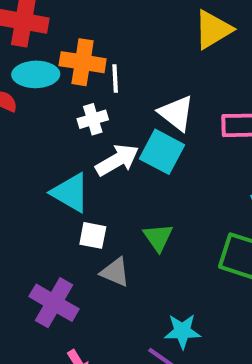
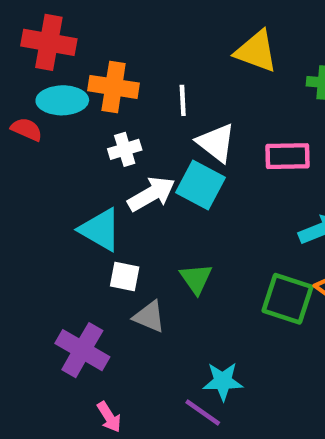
yellow triangle: (213, 30) -> (256, 51), turned 51
white line: (115, 78) -> (183, 100), moved

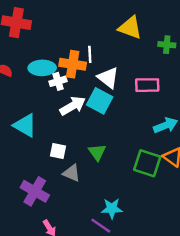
orange cross: (114, 87) -> (73, 64), moved
cyan ellipse: (62, 100) -> (42, 68), moved
cyan triangle: (100, 230) -> (25, 125), moved

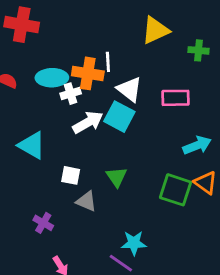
yellow triangle: (130, 28) -> (155, 30), turned -45
purple cross: (35, 191) -> (43, 223), size x0.6

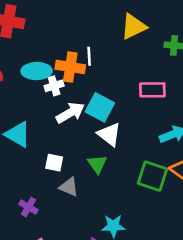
white triangle: (130, 89) -> (109, 134), moved

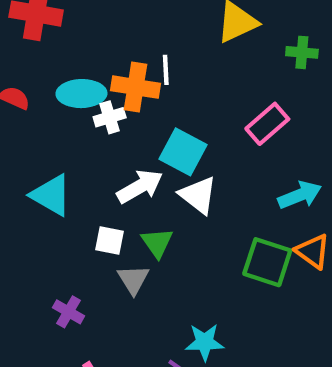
pink rectangle: (152, 90) -> (267, 124), turned -40
white arrow: (70, 113) -> (140, 186), moved
green triangle: (97, 164) -> (157, 243), moved
gray triangle: (69, 187) -> (133, 279), turned 35

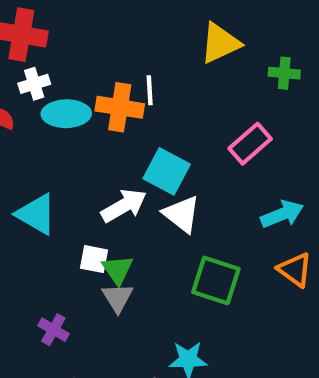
white cross: (110, 117) -> (34, 84), moved
green triangle: (157, 243) -> (118, 270), moved
green square: (267, 262) -> (216, 280), moved

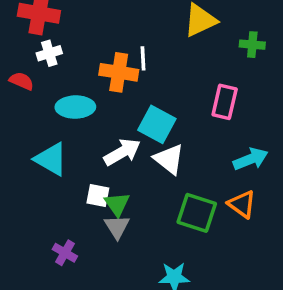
cyan ellipse: (66, 114) -> (75, 107), moved
pink rectangle: (250, 144) -> (225, 102), turned -36
orange triangle: (295, 270) -> (242, 204), moved

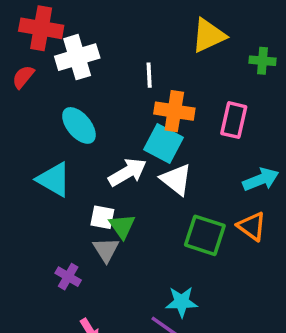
white cross: (49, 53) -> (77, 57), moved, size x1.6
orange cross: (119, 72) -> (174, 111), moved
red semicircle: (22, 81) -> (23, 77), moved, turned -75
cyan ellipse: (75, 107) -> (79, 125), turned 51
gray triangle: (117, 227) -> (106, 250), moved

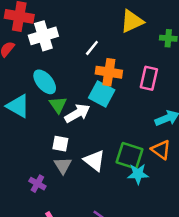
white line: (149, 75) -> (92, 48), turned 42
cyan triangle: (54, 179) -> (18, 106), moved
white triangle: (176, 179) -> (94, 161), moved
green triangle: (122, 226) -> (58, 105), moved
cyan star: (182, 302) -> (138, 174), moved

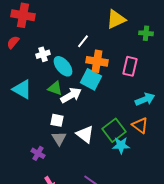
white cross: (43, 36) -> (43, 54), moved, size x0.6
cyan ellipse: (45, 82) -> (63, 66), moved
green triangle: (58, 105) -> (55, 88), turned -35
green square: (129, 156) -> (114, 130), turned 35

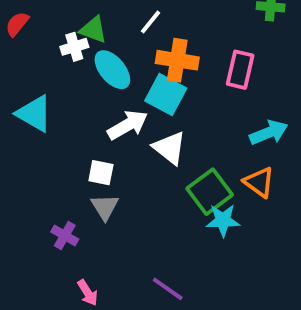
green triangle: (55, 88) -> (93, 30), moved
white triangle: (85, 134) -> (170, 148), moved

